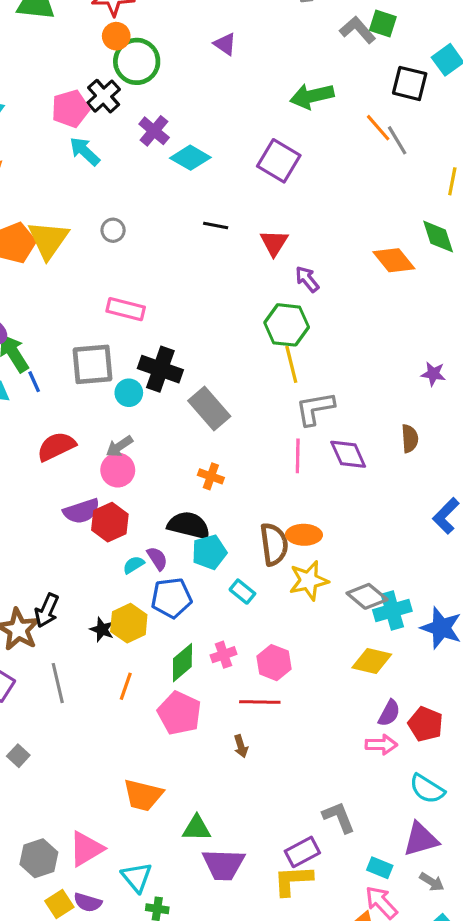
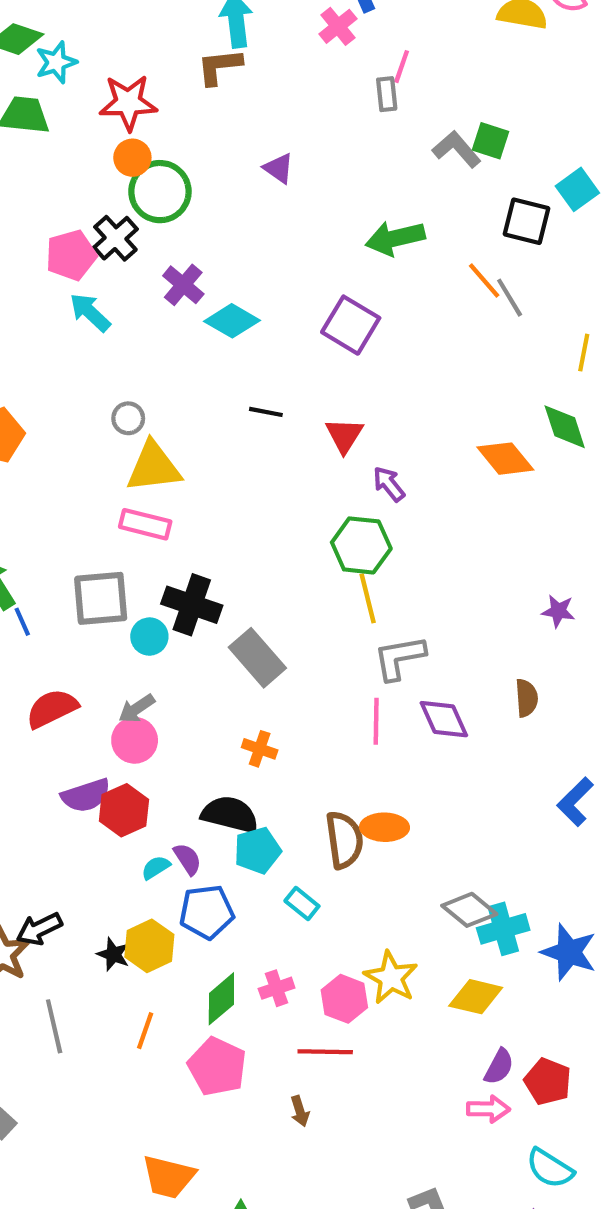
yellow triangle: (48, 240) -> (154, 467), moved, turned 48
yellow star: (309, 581) -> (391, 978), moved, turned -30
black arrow: (47, 611) -> (39, 929), turned 40

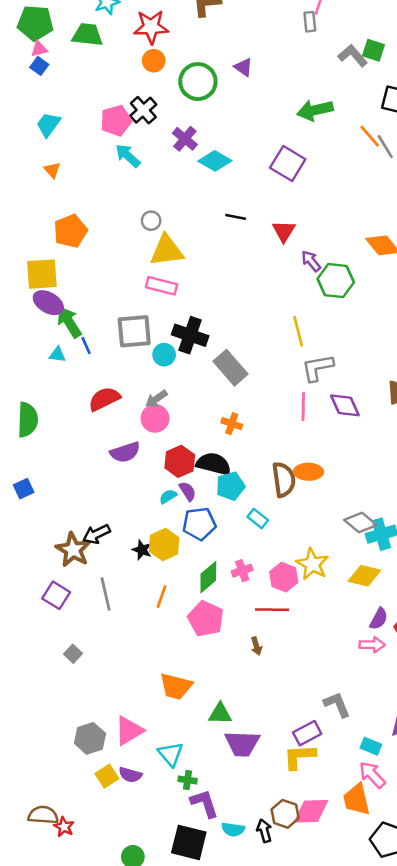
green circle: (160, 192) -> (198, 82), moved
green hexagon: (361, 545) -> (336, 281), moved
red hexagon: (124, 810) -> (180, 461), moved

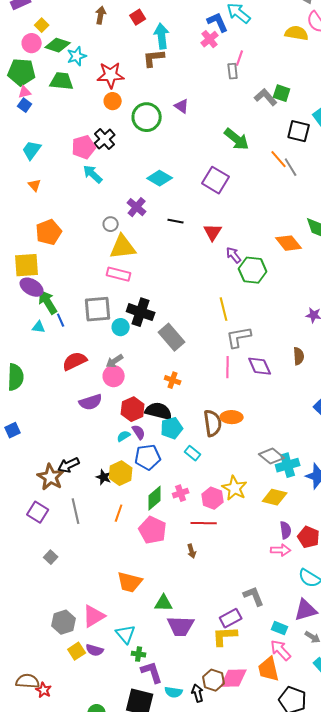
green arrow: (315, 110) -> (237, 139), turned -128
purple cross: (185, 139) -> (137, 207), moved
purple semicircle: (379, 619) -> (286, 530), turned -36

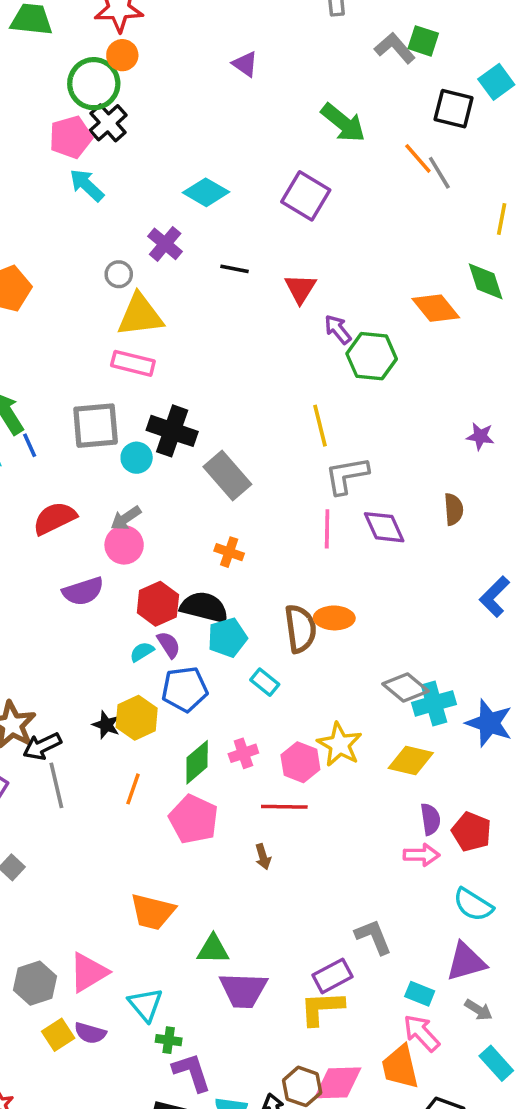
green circle: (147, 117) -> (94, 84), moved
black arrow: (69, 465) -> (42, 746), moved

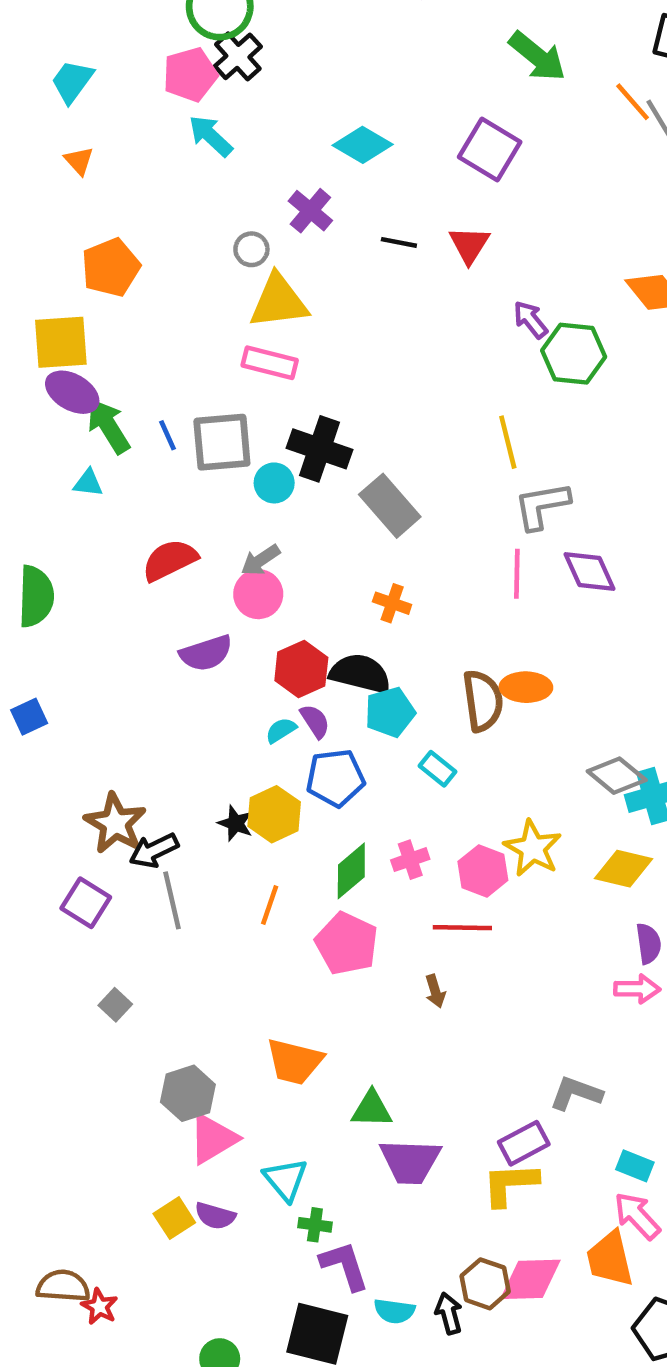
red triangle: (300, 288) -> (469, 245), moved
blue line: (30, 445) -> (167, 435), moved
gray L-shape: (373, 937) -> (576, 1093), turned -48
gray hexagon: (35, 983) -> (188, 1093), moved

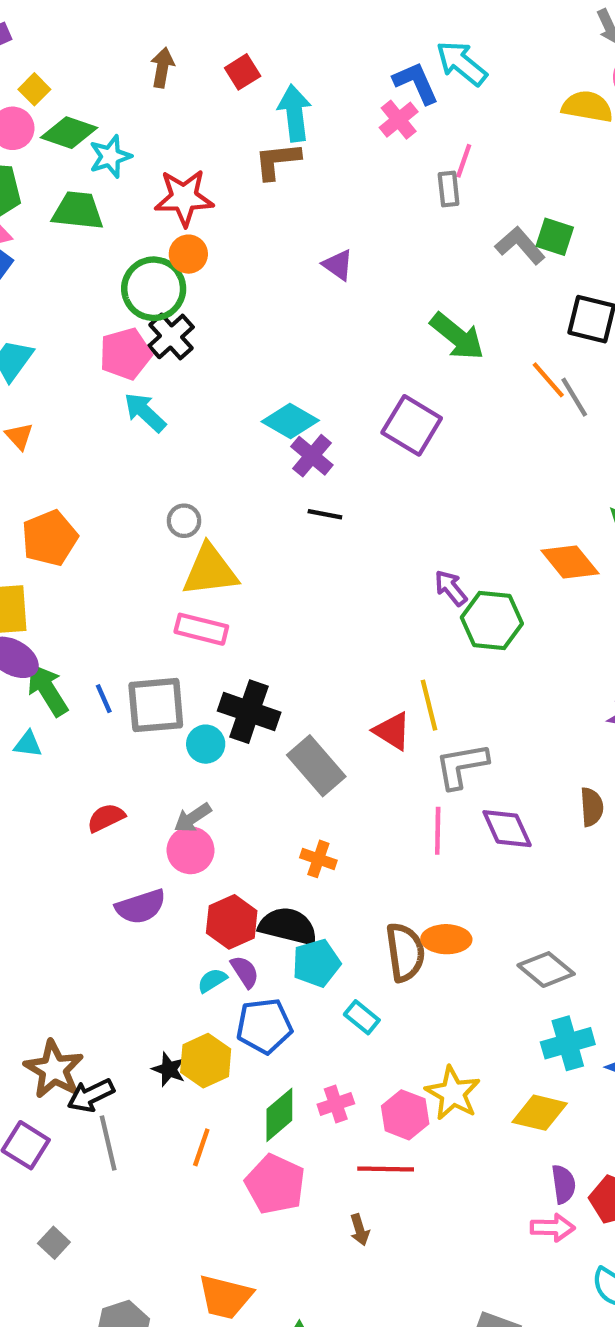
purple cross: (310, 211) -> (312, 456), moved
red triangle: (469, 245) -> (392, 731), moved, turned -30
red semicircle: (170, 560) -> (106, 818), size x0.7
gray diamond: (617, 776) -> (546, 970), moved

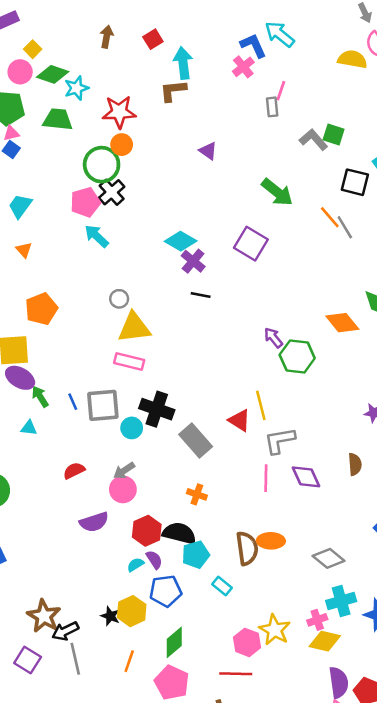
green arrow: (47, 690) -> (40, 397), size x0.7
pink cross: (336, 1104) -> (317, 620), moved
purple semicircle: (563, 1184) -> (339, 683), size x1.4

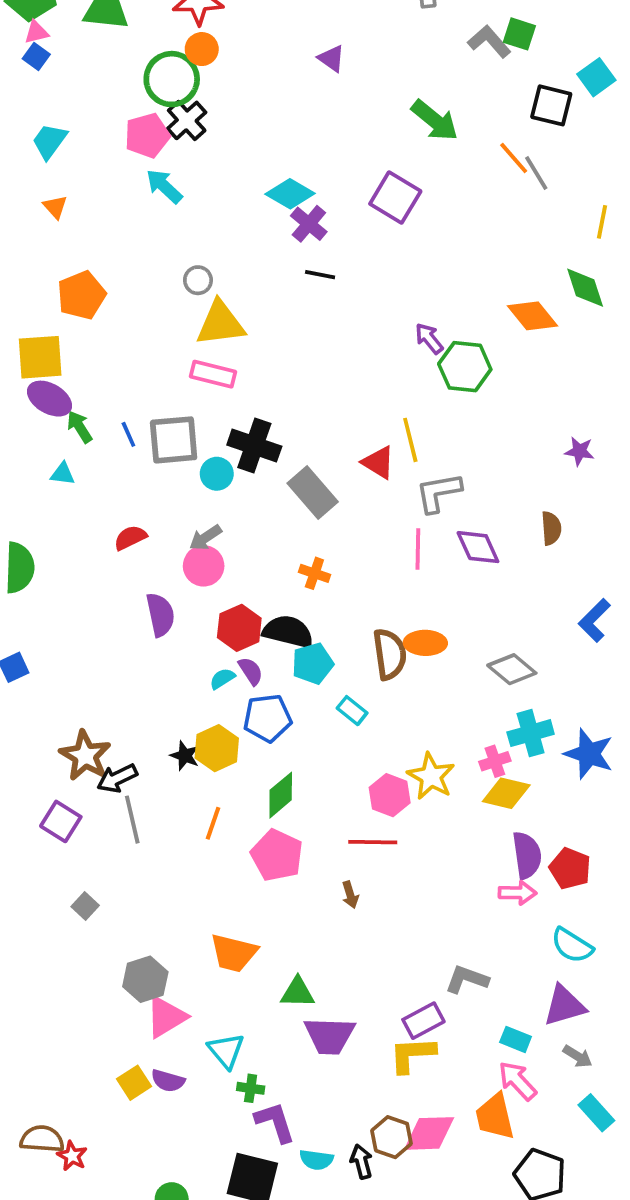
purple semicircle: (94, 522) -> (160, 615), turned -84

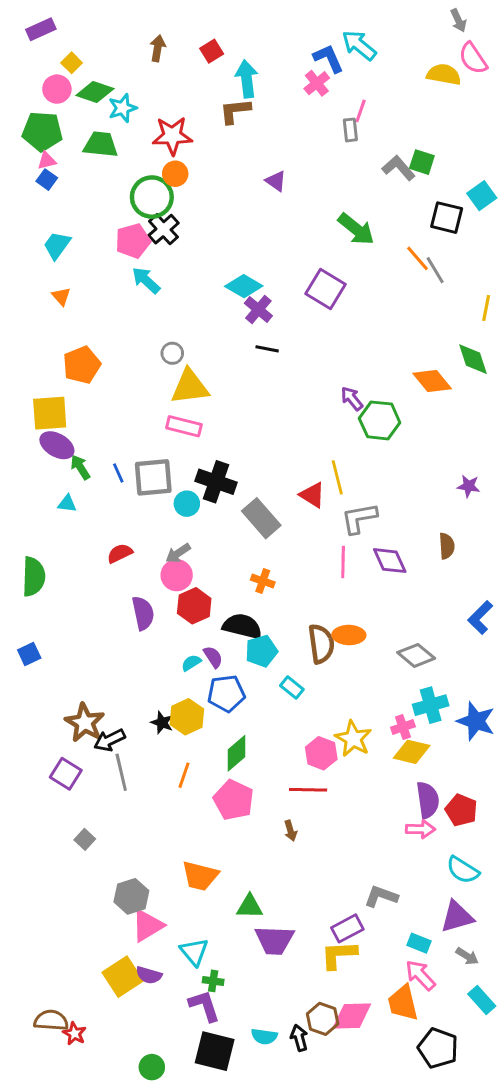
red hexagon: (239, 628) -> (194, 606), moved
yellow square: (134, 1083) -> (123, 977), size x1.5
purple L-shape: (275, 1122) -> (204, 1006), moved

